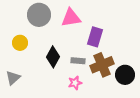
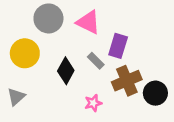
pink triangle: (71, 18) -> (88, 22), turned 35
yellow circle: (20, 43) -> (25, 53), size x1.5
gray rectangle: (78, 61) -> (96, 61), moved, turned 40

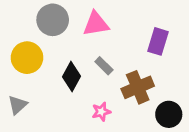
pink triangle: (88, 22) -> (96, 24), turned -35
purple rectangle: (118, 46) -> (158, 41), moved
black circle: (155, 93) -> (169, 114), moved

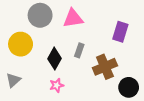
gray rectangle: (104, 66) -> (79, 50), turned 64
pink star: (101, 112) -> (57, 85), moved

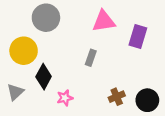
pink triangle: (73, 18) -> (104, 21), moved
black diamond: (54, 59) -> (44, 77), moved
brown cross: (105, 67) -> (117, 97), moved, size x0.6

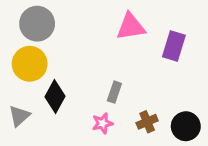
gray circle: (46, 18) -> (37, 24), moved
gray rectangle: (91, 58) -> (114, 92), moved
pink star: (65, 98) -> (103, 123), moved

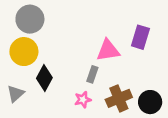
pink triangle: (131, 27) -> (108, 50), moved
brown cross: (147, 122) -> (119, 98), size x1.5

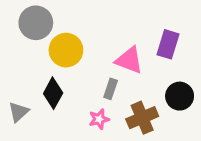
pink triangle: (108, 50) -> (129, 60), turned 30
yellow circle: (24, 52) -> (66, 50), moved
black circle: (150, 102) -> (180, 96), moved

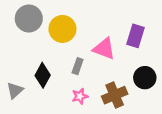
yellow circle: (66, 50) -> (62, 29), moved
gray rectangle: (111, 89) -> (78, 66), moved

